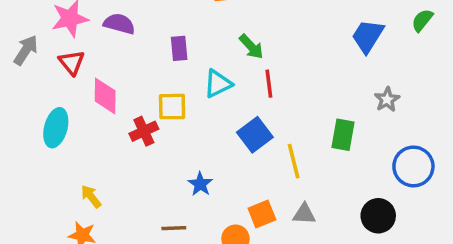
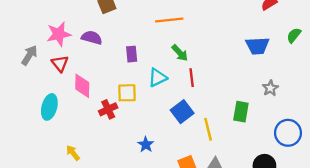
blue trapezoid: (368, 36) -> (257, 46), turned -125

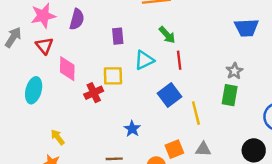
purple semicircle: (92, 38) -> (77, 19), turned 90
gray star: (270, 88) -> (234, 71), moved

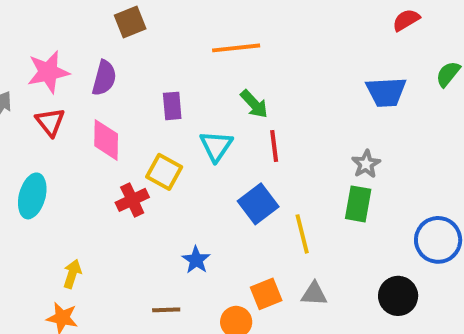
cyan triangle: (144, 60) -> (216, 146), turned -30
pink diamond: (67, 69) -> (106, 140), moved
yellow square: (113, 76) -> (164, 172), turned 30
yellow arrow: (58, 137) -> (72, 274), turned 56

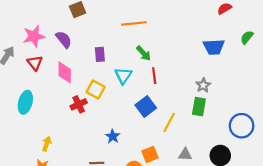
purple semicircle: (104, 78) -> (64, 39), turned -54
yellow line: (302, 234) -> (169, 123), turned 42
gray triangle: (314, 294) -> (185, 154), moved

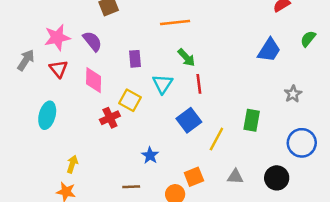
blue trapezoid: (214, 47) -> (269, 50), turned -55
gray star: (203, 85) -> (293, 94), moved

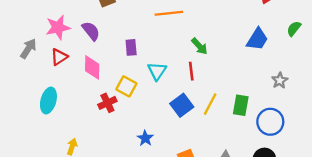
green arrow: (186, 58) -> (199, 46), moved
red triangle: (58, 69) -> (59, 57), turned 36
yellow line: (216, 139) -> (210, 104), moved
blue circle: (302, 143) -> (270, 122), moved

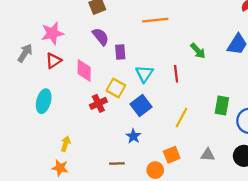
purple semicircle: (91, 31) -> (101, 37), moved
green arrow: (199, 46) -> (198, 51), moved
yellow line: (210, 104) -> (182, 118), moved
blue square: (182, 105) -> (141, 106), moved

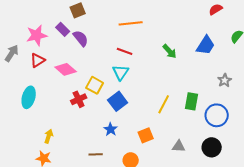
purple rectangle: (120, 52) -> (63, 29), moved, turned -40
pink diamond: (84, 71) -> (66, 69), turned -50
red line: (176, 74) -> (125, 51), moved, turned -63
yellow line: (182, 118) -> (164, 104), moved
orange square: (172, 155) -> (146, 135), moved

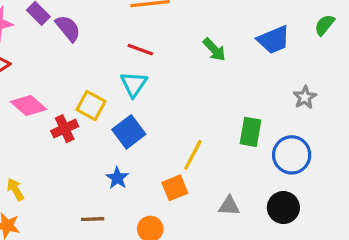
blue trapezoid: (206, 45) -> (274, 40), turned 35
pink diamond: (66, 69) -> (29, 106), moved
yellow line: (164, 104) -> (193, 155), moved
yellow arrow: (49, 136) -> (15, 189), turned -48

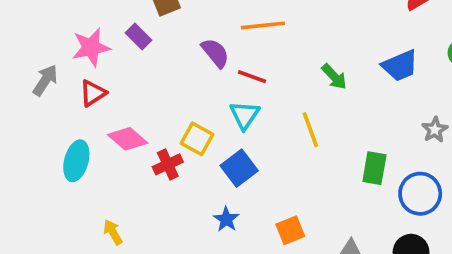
purple semicircle: (68, 28) -> (215, 53), moved
yellow line: (193, 155) -> (310, 130), moved, turned -48

